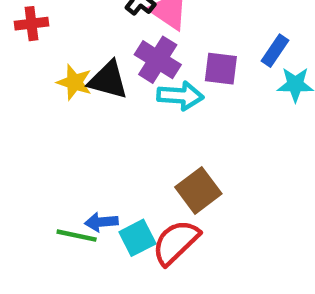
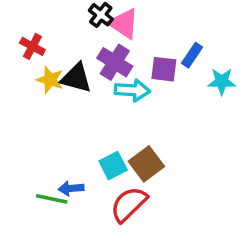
red cross: (31, 24) -> (32, 46), moved, turned 35
blue rectangle: (275, 51) -> (192, 55), moved
cyan square: (137, 238) -> (113, 166), moved

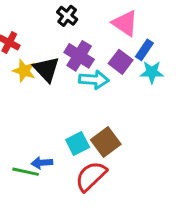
pink triangle: (124, 24) -> (125, 23), moved
purple square: (164, 69) -> (121, 62), turned 30
black triangle: (76, 78) -> (46, 69), turned 32
cyan star: (222, 81) -> (152, 72), moved

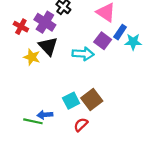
purple cross: (79, 56) -> (45, 22), moved
yellow star: (24, 71) -> (32, 57), moved
cyan star: (152, 72) -> (133, 42), moved
red semicircle: (91, 176) -> (81, 125), size x0.6

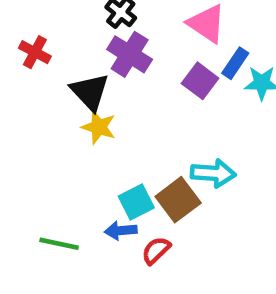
purple cross: (45, 22) -> (130, 54), moved
cyan arrow: (83, 54) -> (213, 173), moved
yellow star: (32, 57) -> (99, 127), moved
blue arrow: (45, 115) -> (121, 231), moved

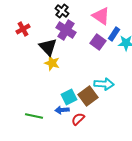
red cross: (35, 52) -> (23, 29), turned 32

